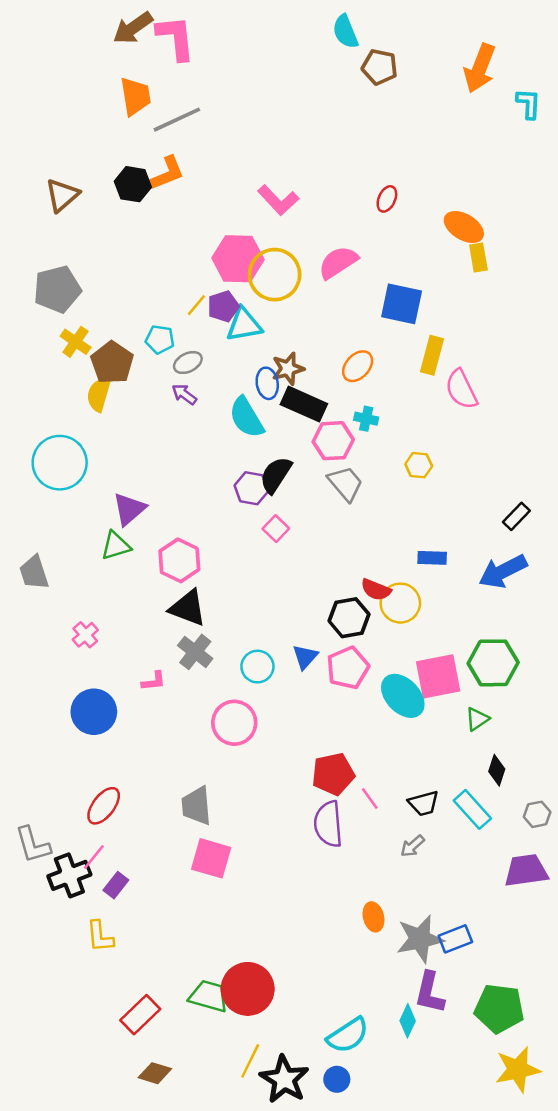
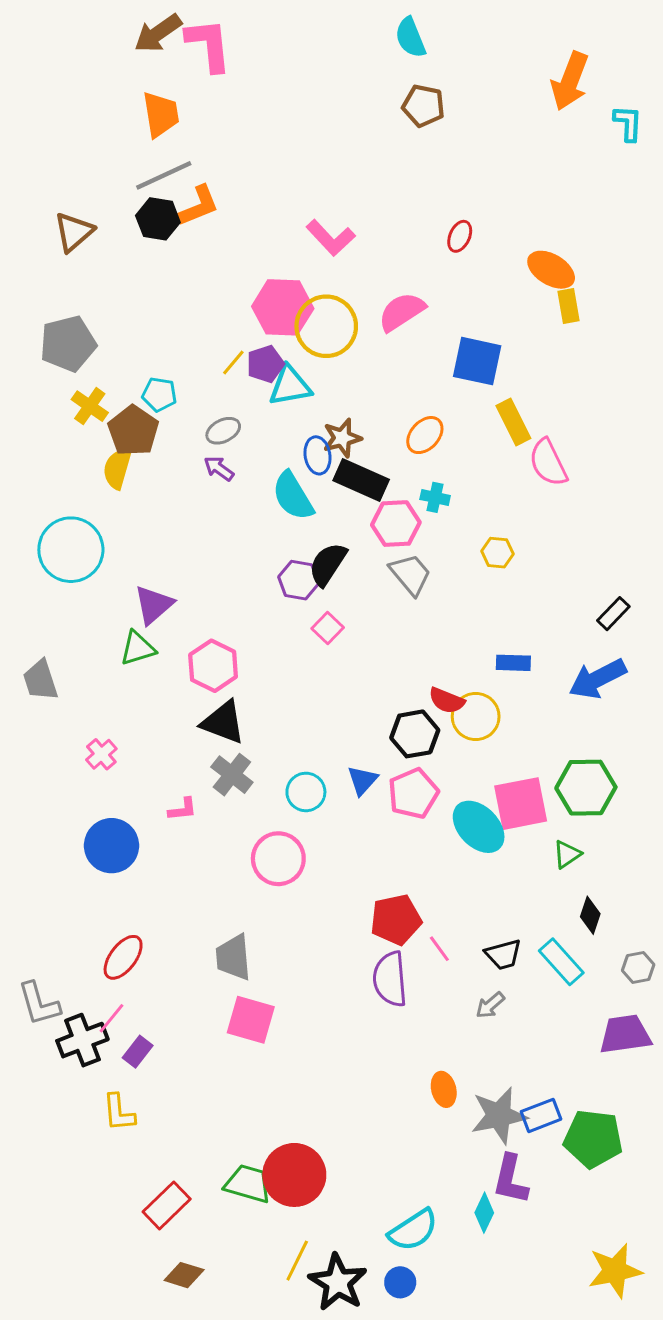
brown pentagon: (380, 67) -> (423, 106), moved
gray line: (177, 120) -> (164, 175), moved
cyan pentagon: (160, 339) -> (159, 394), moved
yellow rectangle: (432, 355) -> (513, 422), turned -42
green pentagon: (499, 1008) -> (593, 1139), moved

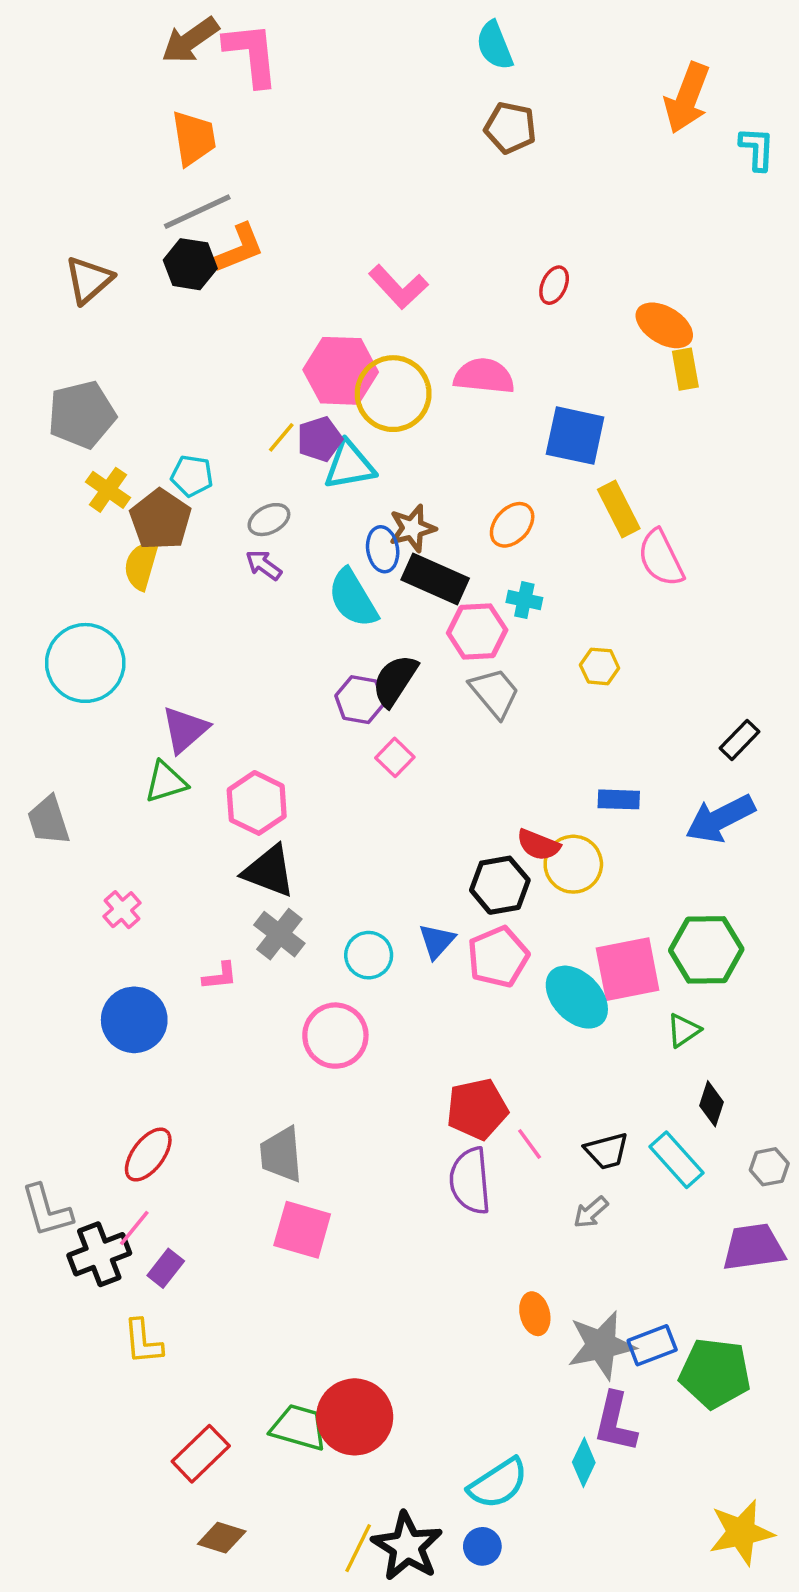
pink semicircle: (402, 312) -> (484, 376), turned 39
yellow line: (297, 1261) -> (358, 1548), moved

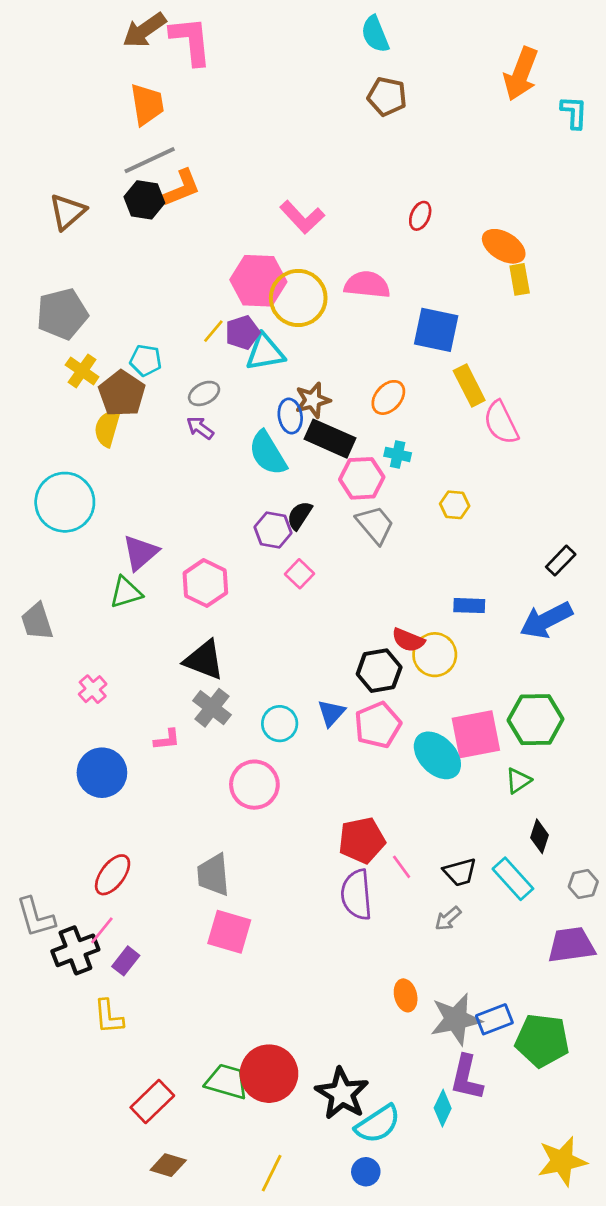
black semicircle: (395, 680) -> (299, 515), size x0.7
pink hexagon: (257, 803) -> (205, 583), moved
black star: (407, 1546) -> (342, 1094), moved

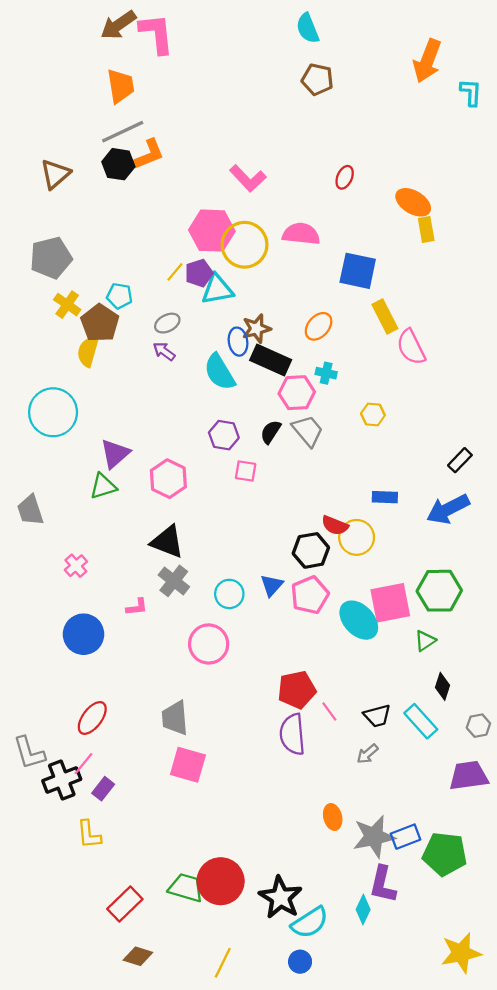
black semicircle: (299, 515) -> (271, 432), moved
pink square: (299, 574) -> (246, 471), turned -35

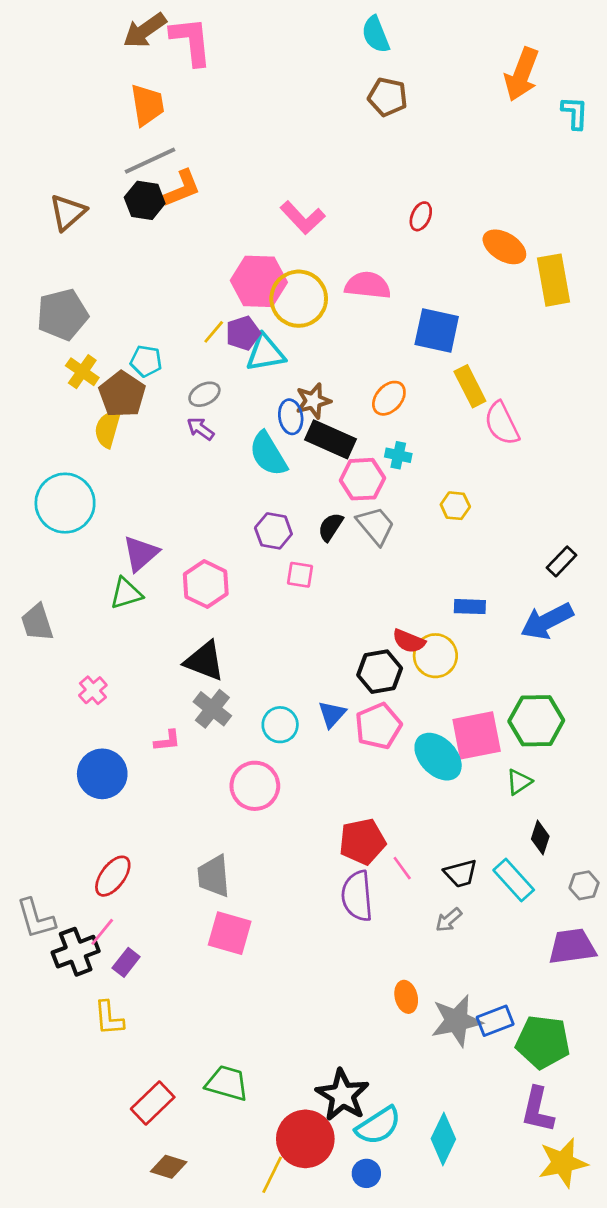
yellow rectangle: (426, 230) -> (554, 280), moved, size x1.6
red circle: (221, 881) -> (305, 1139), moved
purple L-shape: (383, 884) -> (538, 1110), moved
cyan diamond: (363, 909) -> (443, 1139), moved, size x1.4

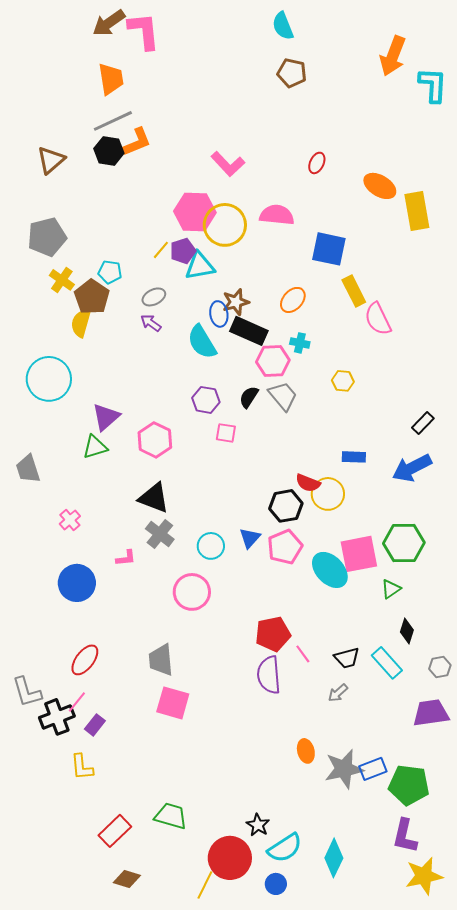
cyan L-shape: (575, 113) -> (433, 85), size x1.4
black star: (342, 1095) -> (258, 825), size x0.6

